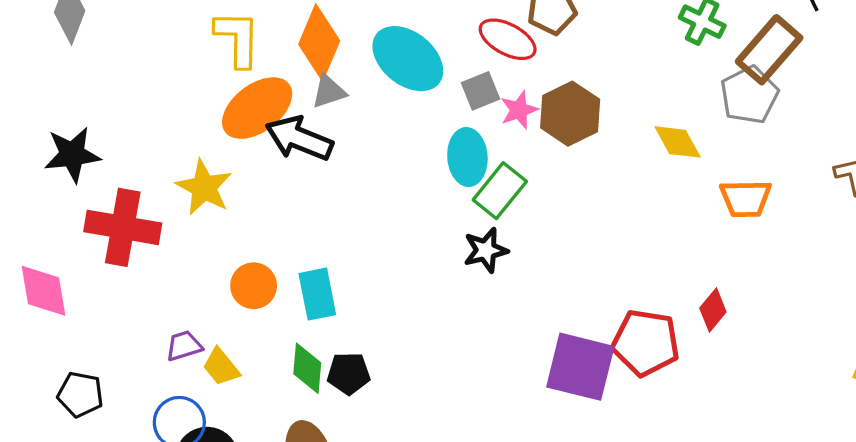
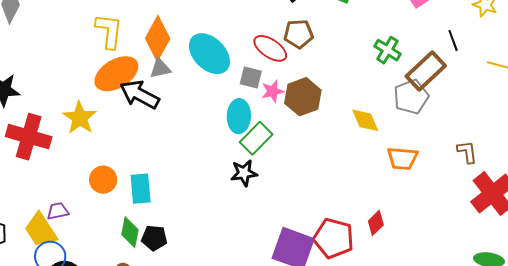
gray square: (480, 91) -> (251, 77), turned 30
yellow trapezoid: (221, 367) -> (41, 230), moved, size x1.5

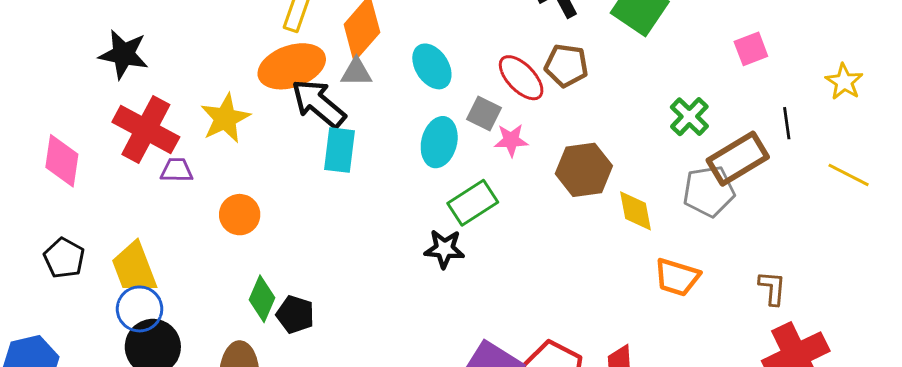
cyan ellipse: (209, 54) -> (432, 66), size x0.7
brown hexagon: (303, 97) -> (584, 170), moved
cyan ellipse: (239, 116) -> (439, 142), moved
cyan rectangle: (141, 189) -> (339, 150), moved
purple trapezoid: (58, 211) -> (177, 170), moved

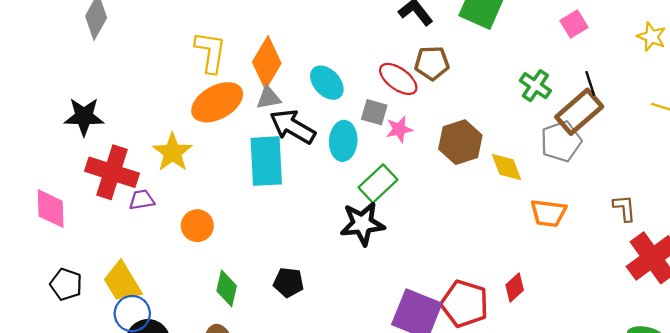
black arrow: (319, 103) -> (293, 127), moved
black line: (787, 123) -> (590, 83), moved
cyan rectangle: (339, 150) -> (266, 161), size x1.4
black star: (444, 249) -> (362, 224), size x1.4
black pentagon: (295, 314) -> (289, 282), moved

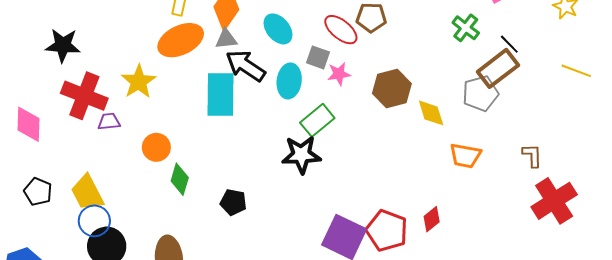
black line: (590, 83) -> (509, 44), turned -30
green cross: (535, 86) -> (466, 28), moved
green diamond: (227, 288) -> (180, 179), moved

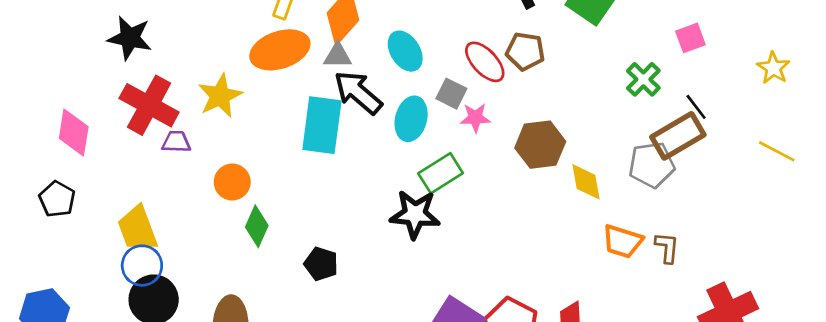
brown L-shape: (532, 155) -> (667, 248), moved
black pentagon: (38, 192) -> (57, 199), moved

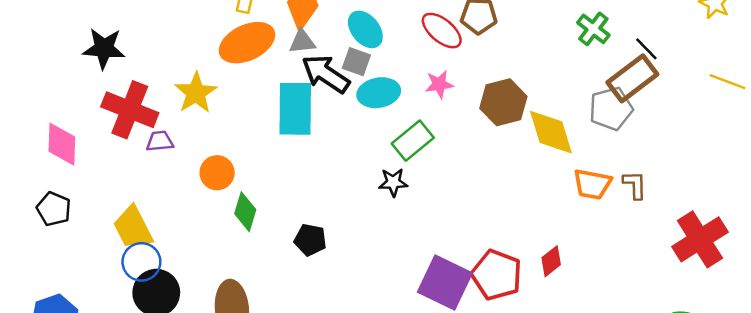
gray square: (451, 94) -> (356, 62), moved
cyan ellipse: (411, 119) -> (379, 93), turned 72
yellow diamond: (586, 182) -> (551, 132), size x1.4
black star: (415, 214) -> (393, 182), size x0.6

